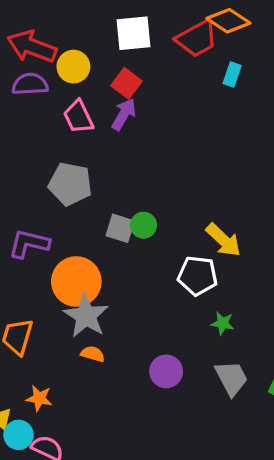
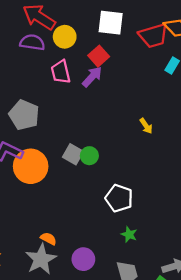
gray pentagon: (70, 184) -> (24, 115), moved
yellow arrow: (223, 240) -> (146, 126), moved, size x0.6
orange circle: (76, 282) -> (31, 166), moved
gray star: (86, 316) -> (41, 259), moved
orange semicircle: (93, 354) -> (48, 239), moved

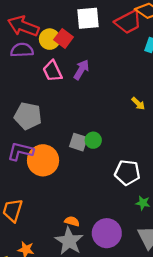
red square: (99, 56) -> (64, 38), moved
purple circle: (83, 259) -> (107, 233), size x1.4

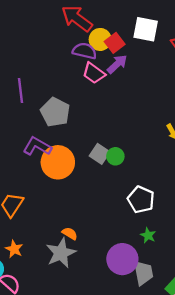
purple semicircle: (22, 50) -> (84, 51), moved
purple arrow: (81, 70) -> (117, 64), moved
pink trapezoid: (52, 71) -> (94, 73), turned -45
purple circle: (107, 233) -> (122, 259), moved

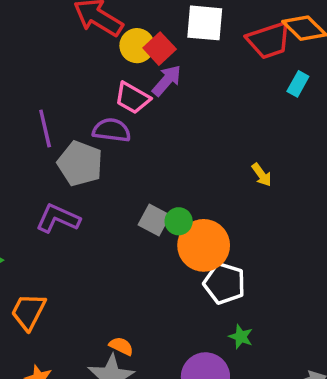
purple semicircle: (84, 51) -> (112, 130), moved
purple line: (20, 91) -> (45, 128), moved
orange circle: (58, 162) -> (204, 245), moved

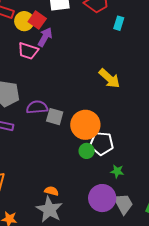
purple semicircle: (112, 130) -> (37, 107), moved
yellow arrow: (262, 175) -> (109, 78), size x1.6
green circle: (179, 221) -> (87, 151), moved

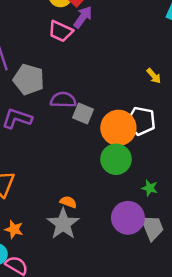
yellow arrow: (109, 78) -> (154, 76), size x0.6
white pentagon: (102, 143) -> (141, 121), moved
green circle: (87, 151) -> (116, 159), size x1.6

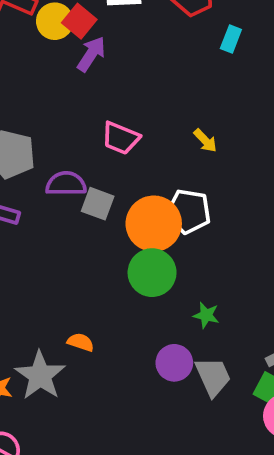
pink trapezoid: (61, 31) -> (121, 138), moved
purple circle: (128, 218) -> (174, 363), size x0.7
gray star: (63, 224) -> (40, 376), moved

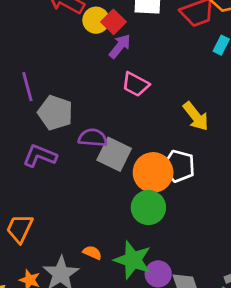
pink trapezoid: (121, 138) -> (135, 84), moved
yellow arrow: (205, 141) -> (196, 116), size x1.6
gray square: (98, 204) -> (114, 154), size x1.4
green star: (206, 315) -> (133, 260), moved, size x2.0

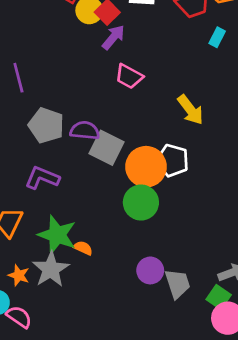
gray pentagon: (55, 113) -> (46, 125), moved
purple L-shape: (40, 156) -> (42, 178), moved
green star: (133, 260) -> (57, 235), moved

